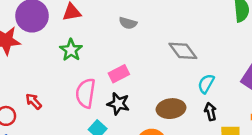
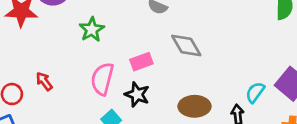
gray diamond: (183, 51) -> (186, 45), moved
cyan semicircle: (206, 84) -> (255, 92), moved

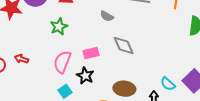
red arrow: (44, 81) -> (21, 59), turned -40
cyan semicircle: (255, 92) -> (168, 84), turned -91

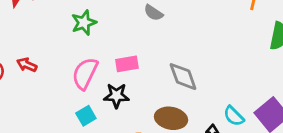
gray diamond: (124, 45) -> (183, 77), moved
black star: (85, 76) -> (116, 96), turned -30

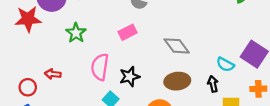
green star: (84, 23) -> (76, 33), moved
pink rectangle: (127, 64) -> (128, 32), moved

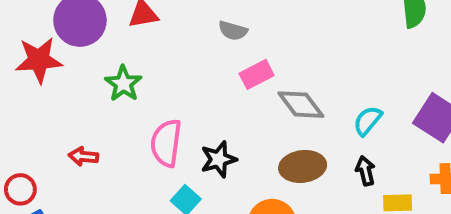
pink rectangle: (128, 32) -> (257, 74), moved
cyan semicircle: (225, 64) -> (368, 121), moved, turned 102
red circle: (28, 87) -> (20, 189), moved

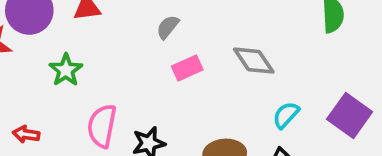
gray semicircle: (233, 31) -> (168, 27), turned 110
gray diamond: (301, 105) -> (254, 61), moved

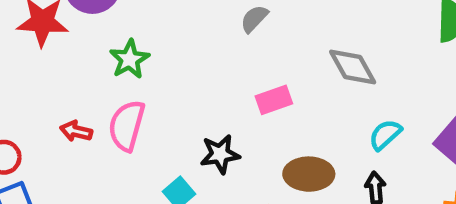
pink rectangle: (187, 68) -> (274, 100), moved
pink semicircle: (102, 126) -> (127, 126), moved

